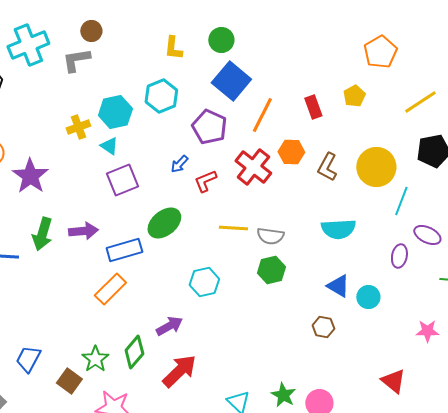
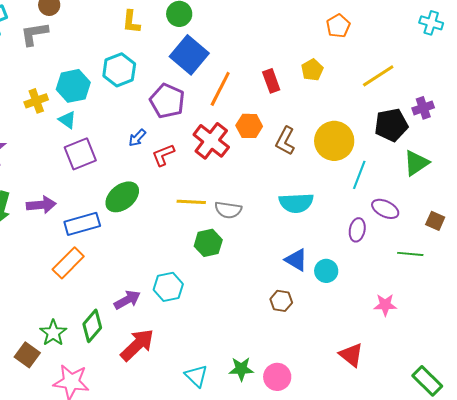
orange pentagon: (380, 52) -> (338, 26), size x0.7
green hexagon: (271, 270) -> (208, 243), moved
cyan hexagon: (204, 282) -> (168, 287), moved
green star: (283, 395) -> (241, 369), turned -30

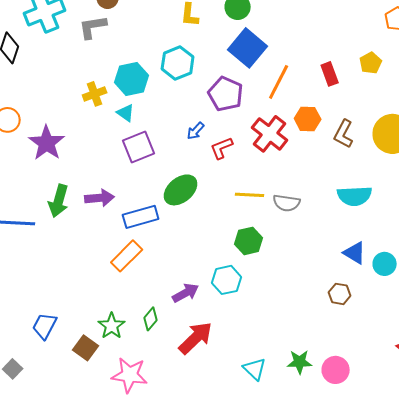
green hexagon: (208, 243) -> (249, 241), moved
green diamond: (92, 326) -> (151, 319), size x0.7

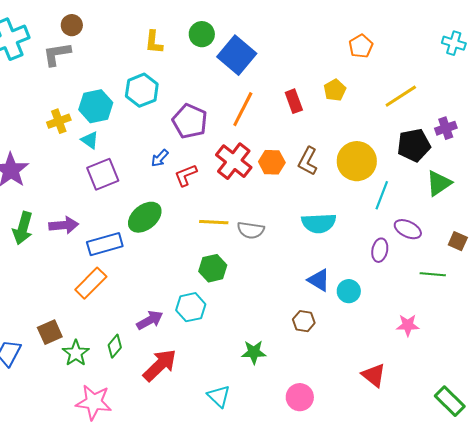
blue square: (248, 48) -> (237, 55), moved
orange hexagon: (308, 119) -> (272, 162), moved
brown square: (86, 348) -> (50, 332), moved, turned 30
green star: (300, 362) -> (254, 352), moved

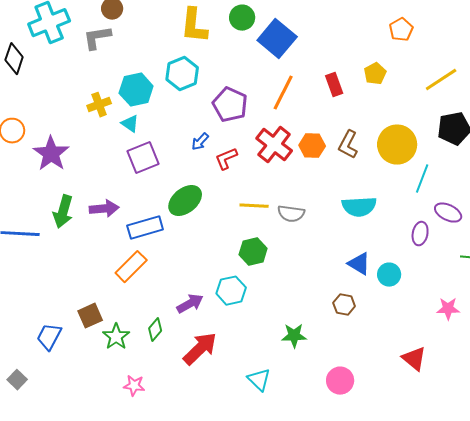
yellow L-shape: (154, 42) -> (194, 26), size x1.5
pink star: (94, 402) -> (134, 386), size x0.6

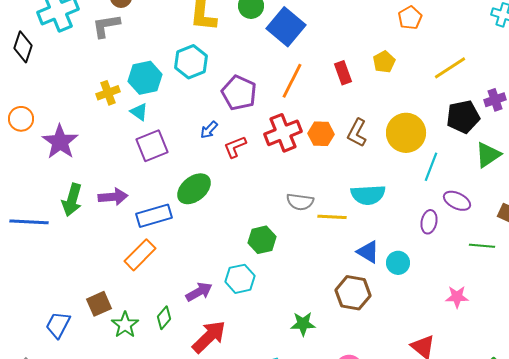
red cross: (274, 145) -> (283, 133), turned 30
yellow line: (254, 206) -> (332, 217), moved
brown hexagon: (344, 305) -> (353, 293), size x1.6

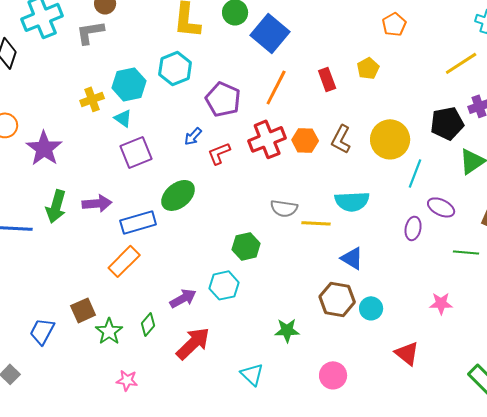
yellow line: (450, 68) -> (461, 63), moved
cyan circle: (398, 263) -> (371, 308), moved

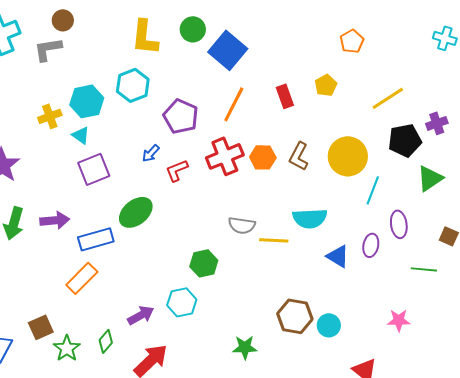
yellow line: (461, 63) -> (388, 98), moved
purple ellipse: (441, 207) -> (399, 224), turned 56
blue triangle: (352, 258) -> (338, 256), moved

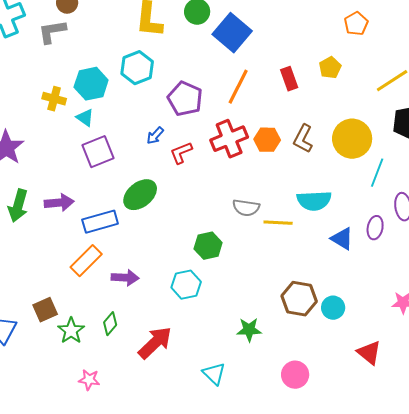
yellow cross: (50, 116) -> (54, 99), turned 35
purple arrow: (141, 315) -> (125, 278), moved, turned 32

